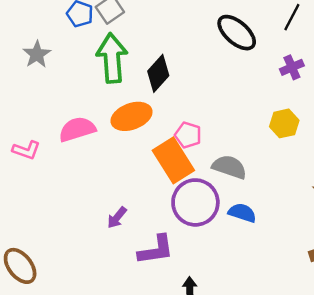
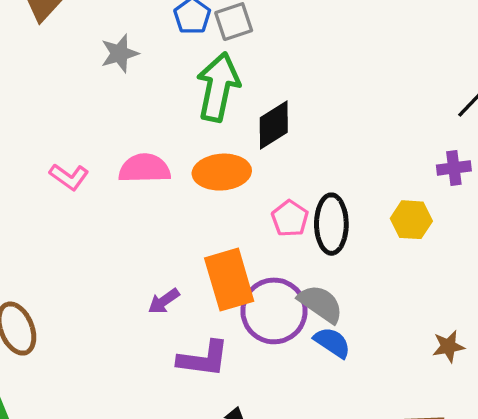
black ellipse: (237, 33) -> (331, 224), moved, turned 33
yellow hexagon: (284, 123) -> (411, 220), moved
orange rectangle: (173, 160) -> (229, 280), moved
gray semicircle: (229, 167) -> (321, 304), moved

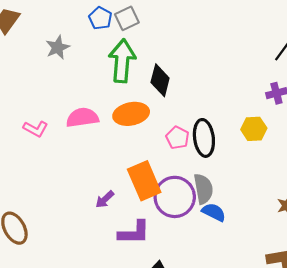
black diamond: (274, 125) -> (160, 80), turned -36
gray semicircle: (321, 304) -> (203, 189), turned 52

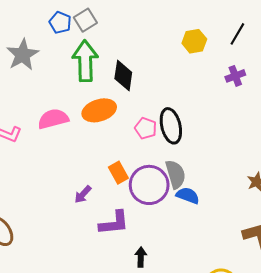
gray star: (58, 47) -> (23, 55), size x1.4
yellow hexagon: (254, 129) -> (194, 41), moved
orange rectangle: (144, 181) -> (118, 173), size x0.6

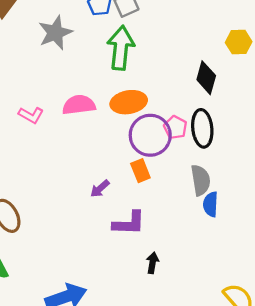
black diamond: (123, 75) -> (206, 78), moved
purple circle: (149, 185) -> (150, 135), moved
blue semicircle: (188, 195) -> (211, 204), turned -115

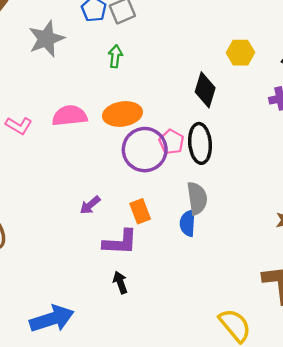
green arrow: (121, 48) -> (115, 56), size x0.5
orange rectangle: (140, 171) -> (140, 211), moved
blue semicircle: (211, 204) -> (188, 223), moved
black arrow: (152, 263) -> (120, 282), moved, turned -30

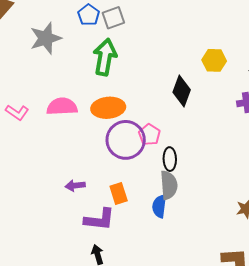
green arrow: (115, 56) -> (105, 57), size x1.8
black ellipse: (200, 143) -> (170, 159), moved, size x0.7
purple arrow: (90, 205) -> (75, 186), turned 30

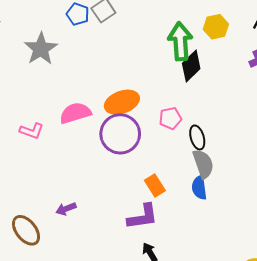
green arrow: (105, 57) -> (180, 41), moved
black diamond: (182, 91) -> (191, 66), turned 40
pink pentagon: (149, 135) -> (170, 118), turned -30
purple circle: (126, 140) -> (120, 134), moved
purple arrow: (75, 186) -> (66, 209), moved

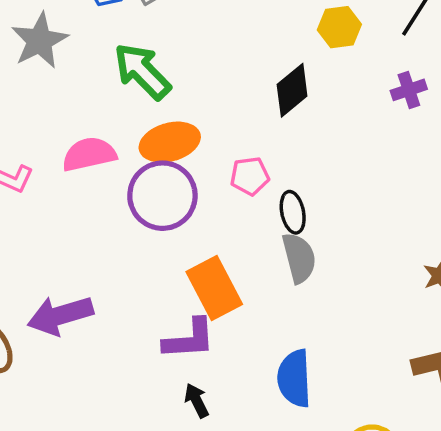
green arrow: (180, 41) -> (142, 71), moved, turned -45
orange rectangle: (155, 186) -> (214, 288), size x1.6
blue semicircle: (199, 188) -> (294, 378), moved, size x1.4
purple arrow: (66, 209) -> (60, 315), size x1.8

